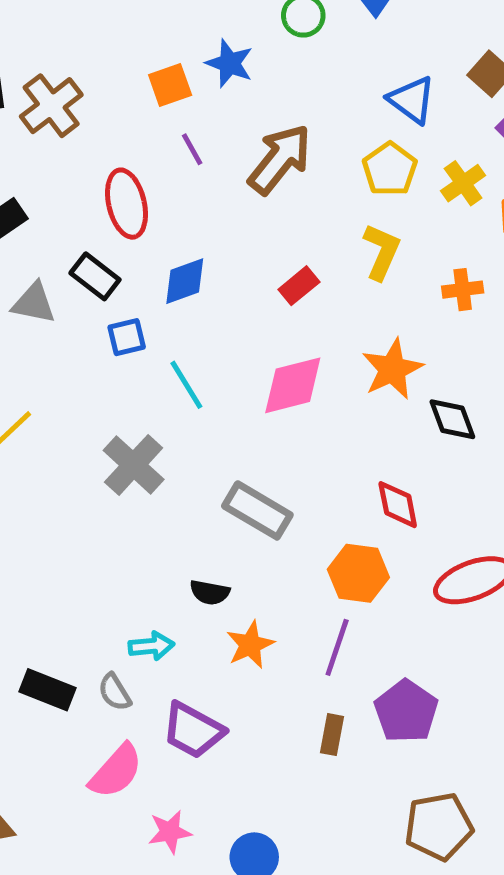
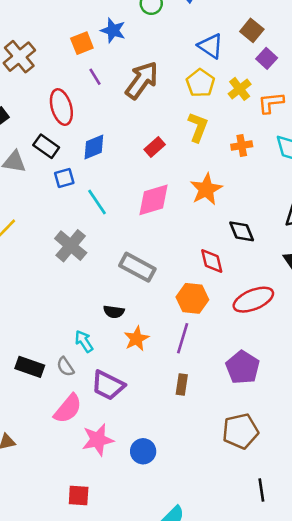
black diamond: (452, 419) -> (242, 231), moved
cyan arrow: (151, 646) -> (84, 341), turned -115
purple pentagon: (406, 711) -> (243, 367), moved
pink star: (170, 832) -> (98, 440), size x1.4

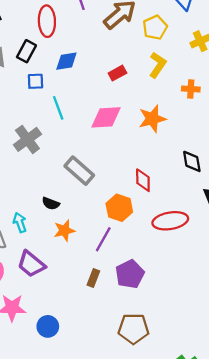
yellow pentagon: (200, 83) -> (155, 27), moved
black rectangle: (46, 146) -> (26, 51), turned 70
black diamond: (242, 231) -> (192, 161), moved
purple pentagon: (243, 367) -> (130, 274), moved

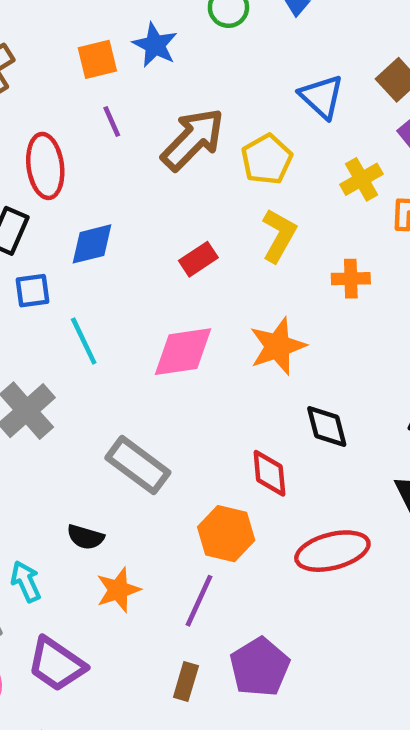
black diamond: (192, 161) -> (327, 427), moved

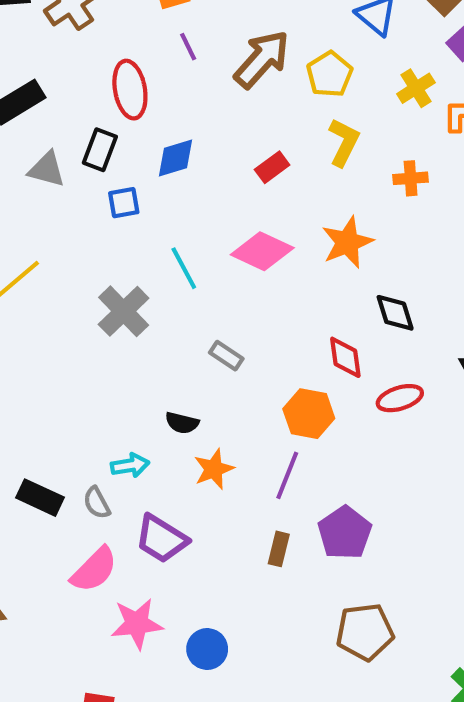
cyan line: (84, 341) -> (184, 268), moved
pink diamond: (183, 352) -> (262, 251), turned 36
gray rectangle: (138, 465) -> (226, 356), size x0.6
red ellipse: (332, 551) -> (400, 398), moved, size x0.7
cyan arrow: (26, 581) -> (130, 465), turned 108

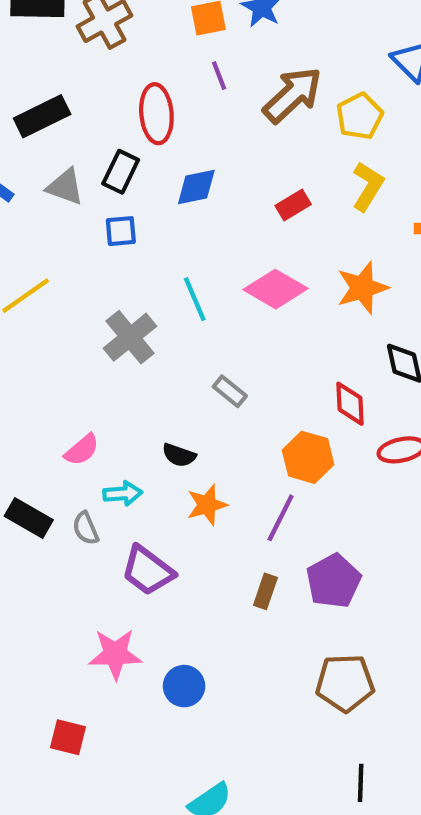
blue square: (124, 203) -> (121, 231), moved
pink semicircle: (94, 570) -> (82, 450), moved, size x0.7

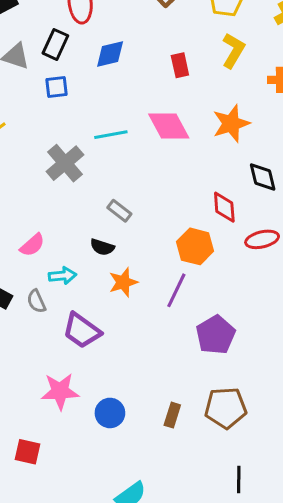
red rectangle: (293, 205) -> (180, 65), turned -70
pink diamond: (276, 289) -> (169, 126), turned 33
cyan line: (195, 299) -> (111, 135), turned -76
gray rectangle: (230, 391) -> (119, 211), moved
brown rectangle: (265, 591) -> (172, 415), moved

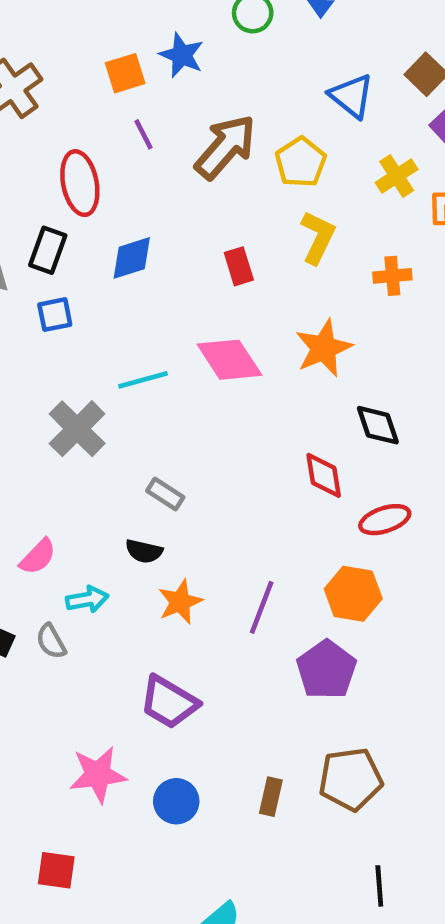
orange hexagon: (195, 246) -> (353, 594), moved
purple trapezoid: (82, 331) -> (169, 702), moved

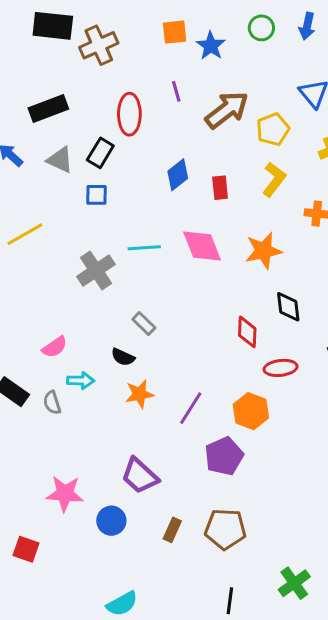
orange square: (125, 73) -> (175, 32), moved
blue diamond: (132, 258) -> (178, 175), moved, turned -32
purple trapezoid: (169, 702) -> (140, 476), moved

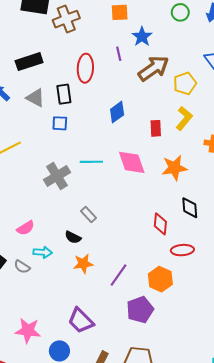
blue star: (211, 46) -> (142, 37), moved
black rectangle: (100, 153) -> (64, 94), turned -42
red rectangle: (220, 188) -> (156, 128), moved
gray semicircle: (52, 403) -> (22, 267), turned -42

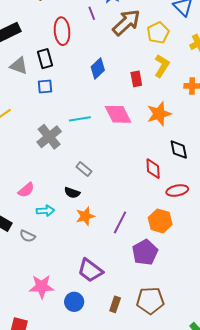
gray semicircle: (22, 267) -> (27, 236), moved

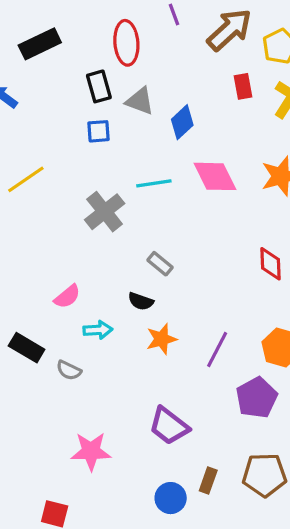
gray triangle: (19, 66) -> (140, 101), moved
blue diamond: (98, 69) -> (182, 122), moved
red rectangle: (136, 79) -> (243, 86), moved
blue circle: (74, 302) -> (171, 498), moved

